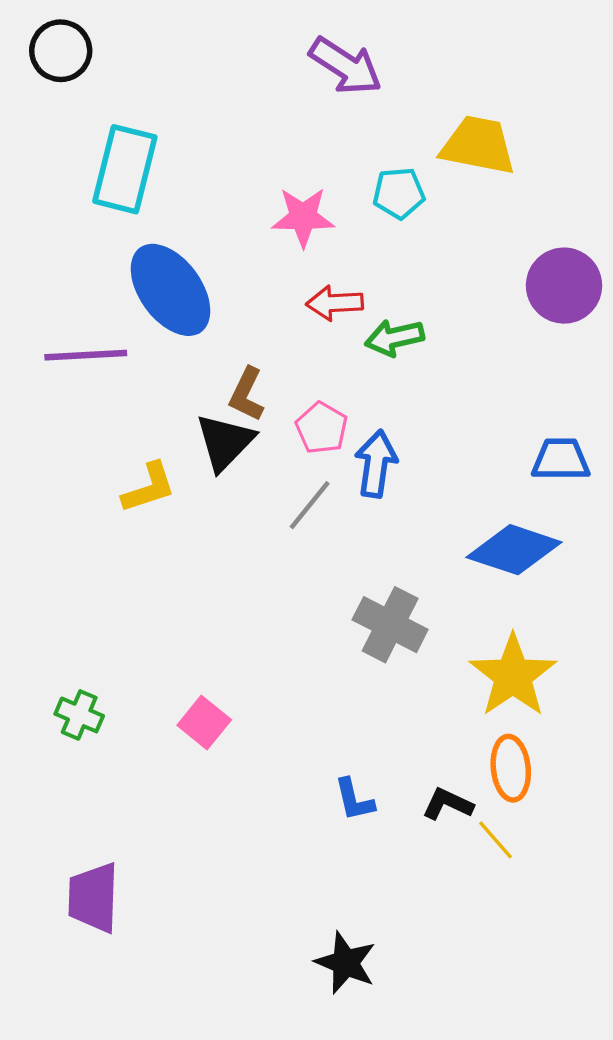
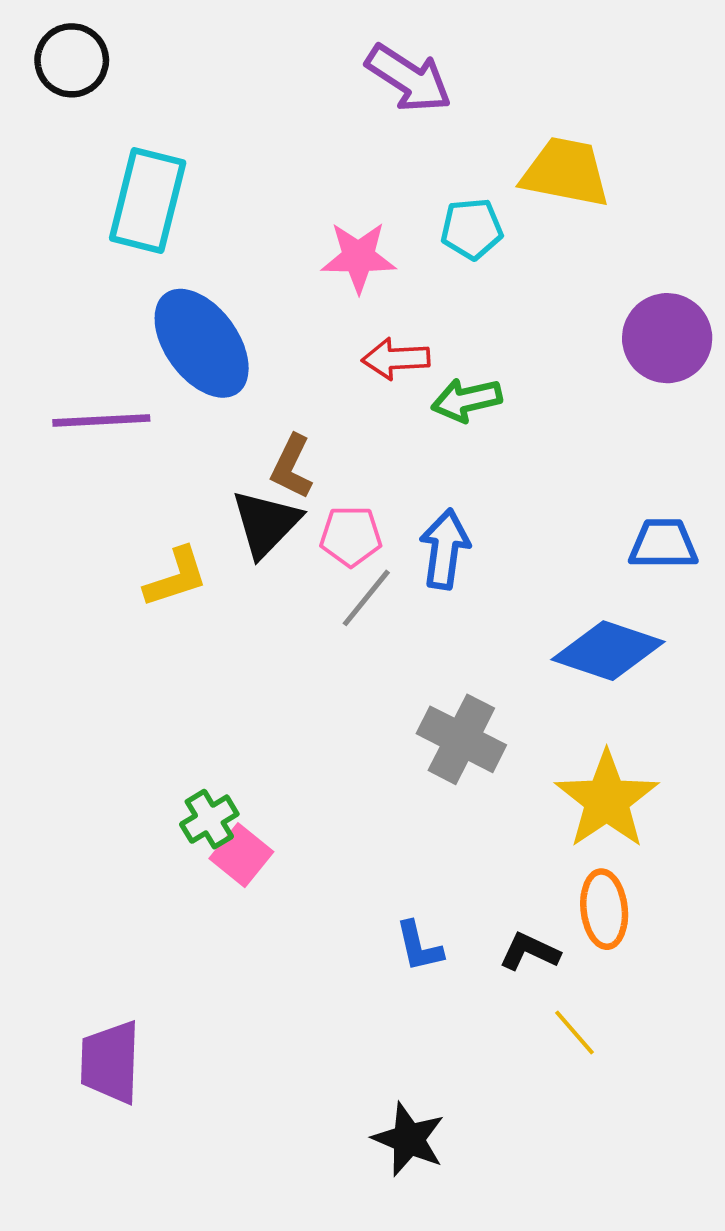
pink pentagon: (322, 428) -> (351, 536), moved, turned -30
green cross: (79, 715) -> (209, 819), moved, turned 36
yellow line: (496, 840) -> (575, 1033), moved

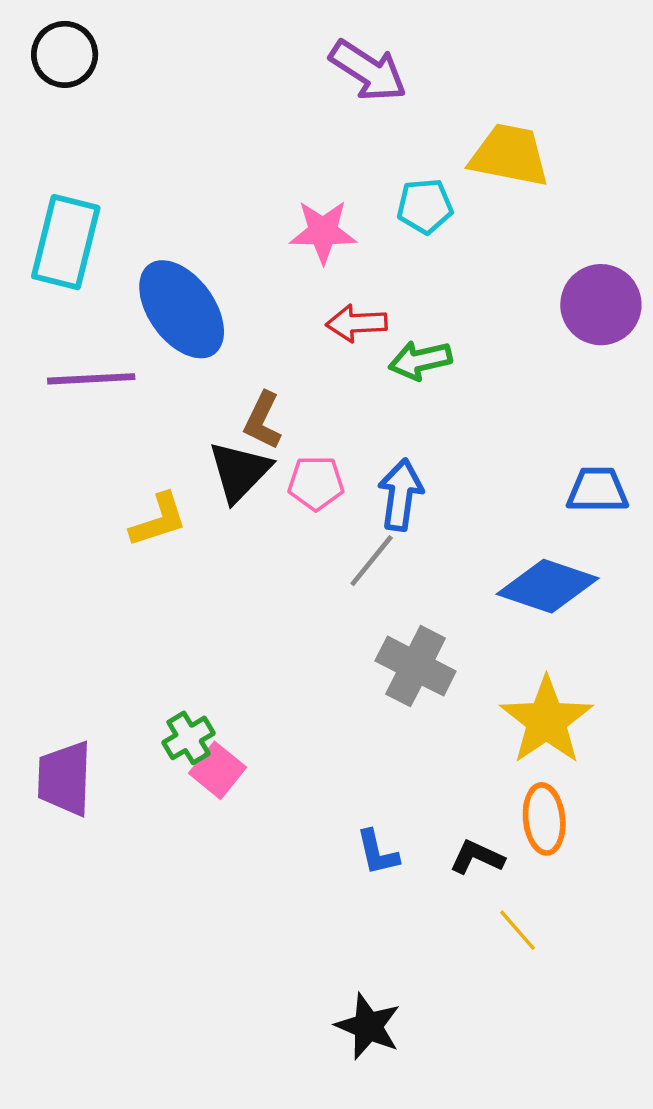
cyan rectangle: (148, 201) -> (66, 242), moved
gray line: (366, 598) -> (372, 561), moved
purple trapezoid: (110, 1062) -> (65, 778), moved

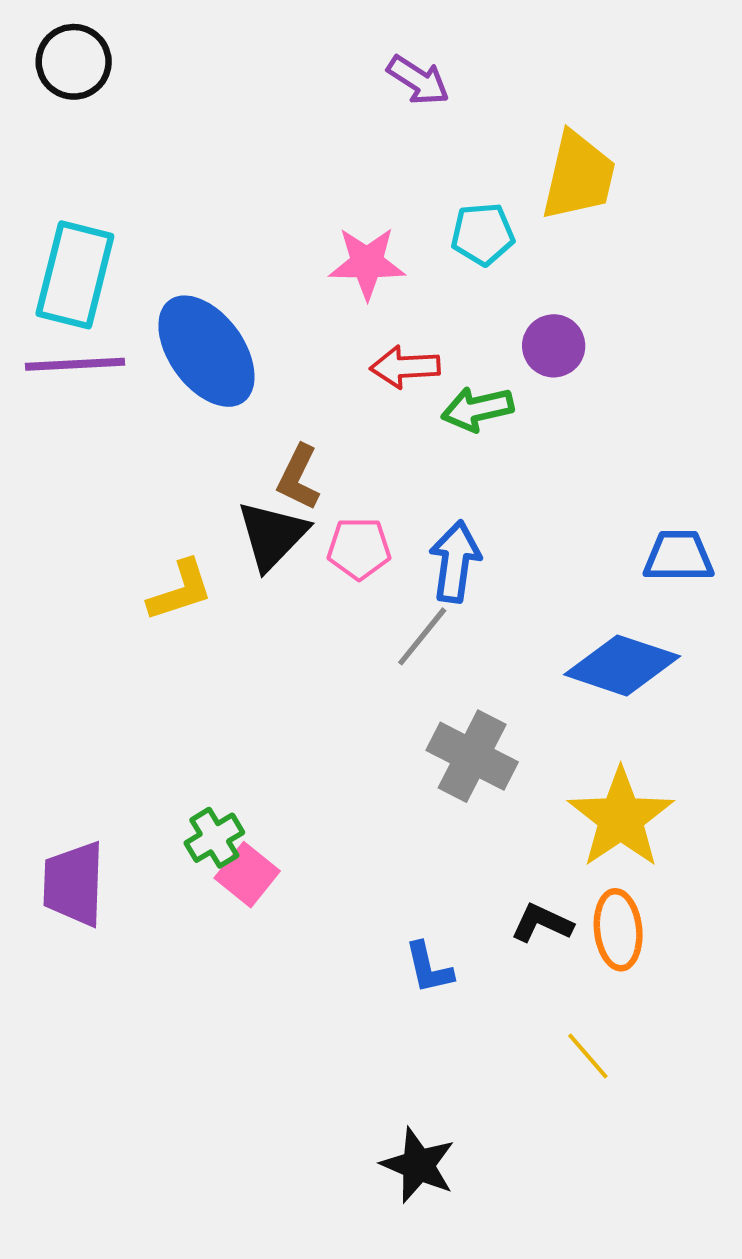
purple arrow: (368, 71) -> (418, 80), size x0.7
yellow trapezoid: (509, 155) -> (579, 176), turned 92
purple circle: (601, 305) -> (554, 346), moved, size x0.7
purple line: (91, 379) -> (75, 364), moved
black L-shape: (477, 857) -> (542, 923), moved

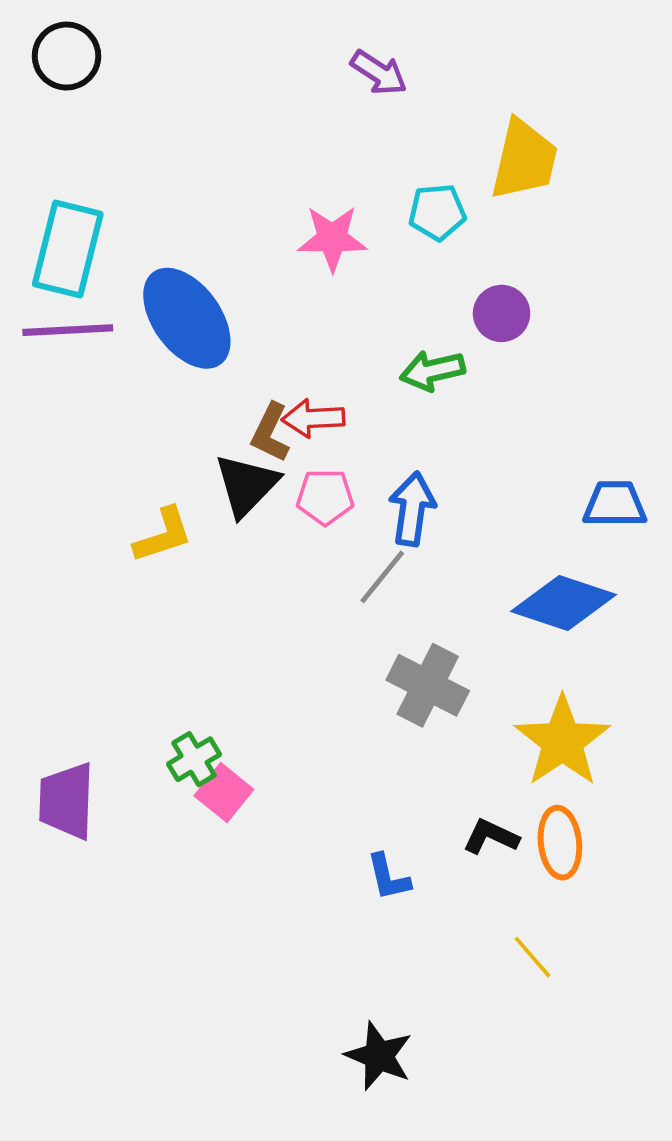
red arrow: (405, 367) -> (313, 418), moved

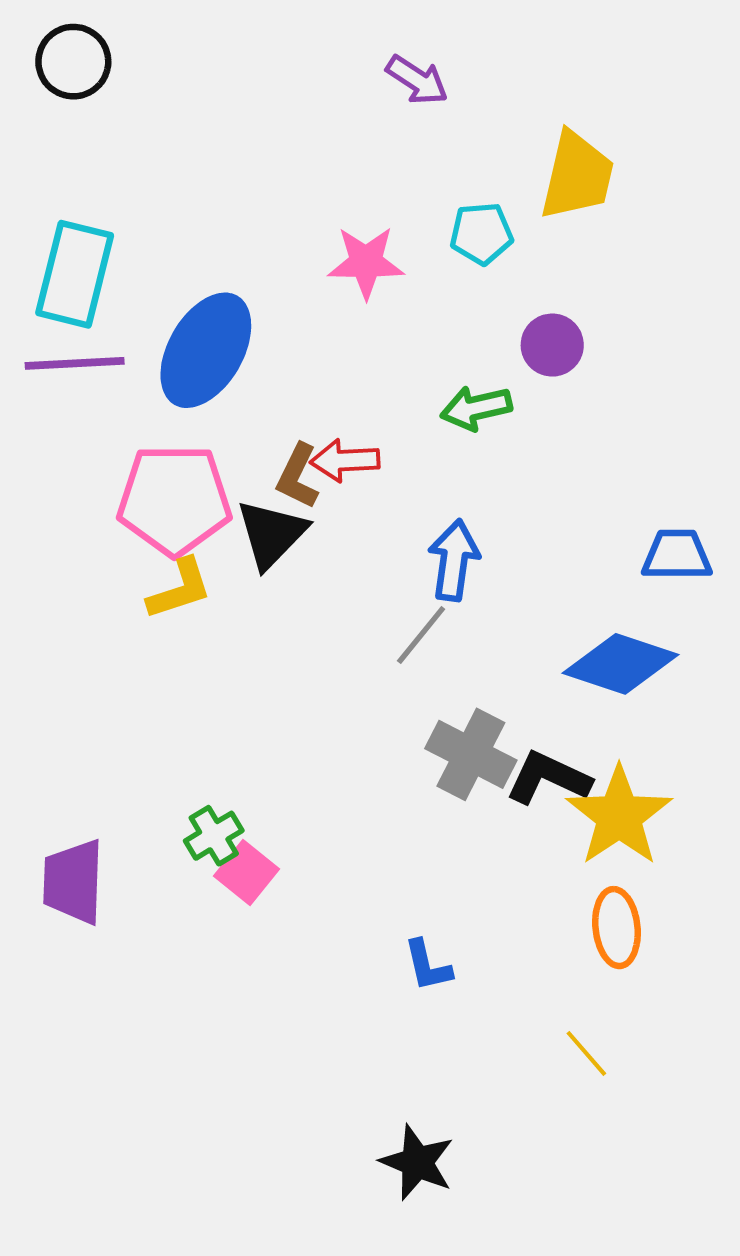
blue ellipse: (187, 318) -> (206, 350), turned 66
pink pentagon: (325, 497) -> (174, 500), moved, size x1.8
black L-shape: (491, 837) -> (548, 778), moved, size x1.4

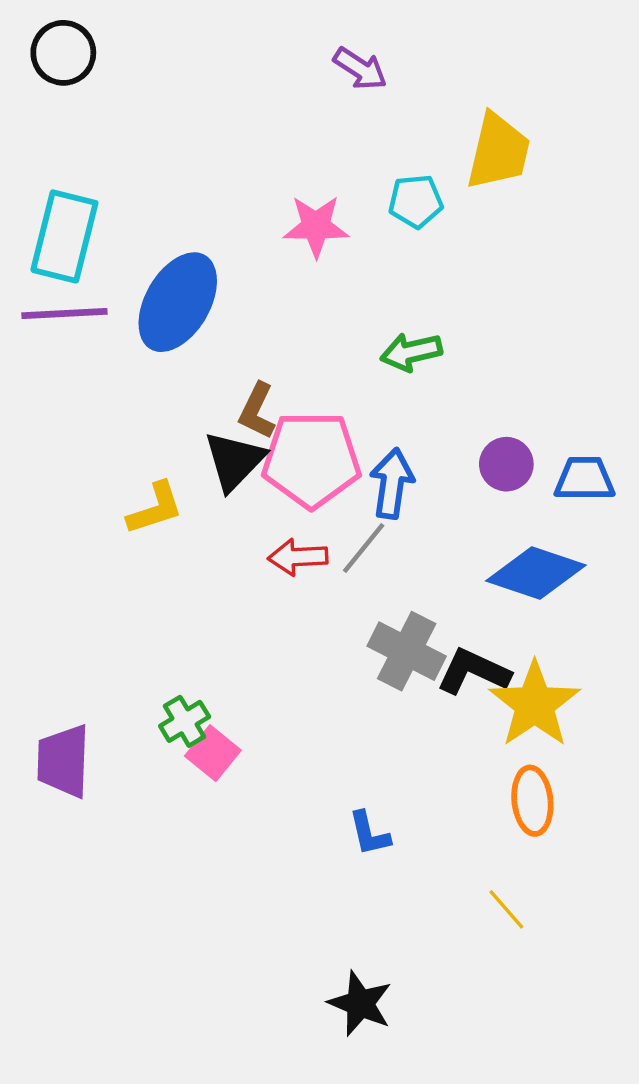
purple circle: (552, 345) -> (506, 464), moved
red arrow: (345, 460) -> (298, 557), moved
pink pentagon: (174, 500) -> (311, 460), moved

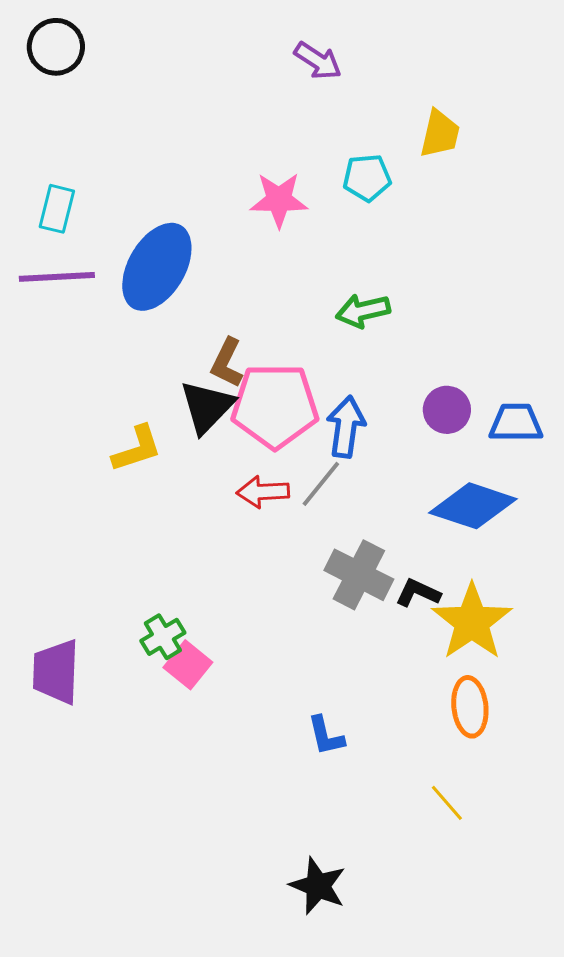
yellow trapezoid: (498, 151) -> (440, 134), size x0.7
cyan rectangle: (64, 236) -> (57, 209), size x0.6
black L-shape: (473, 672) -> (418, 593), size x0.7

